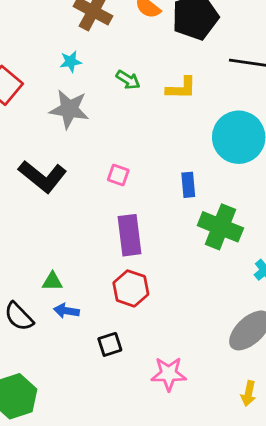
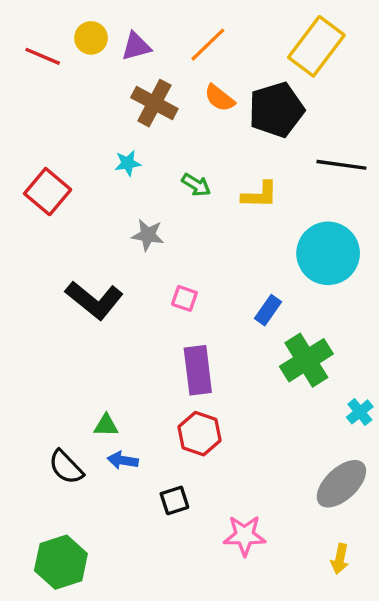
gray star: (69, 109) -> (148, 235), moved, size x0.7
blue rectangle: (188, 185) -> (268, 310), turned 40
green cross: (220, 227) -> (306, 360), turned 36

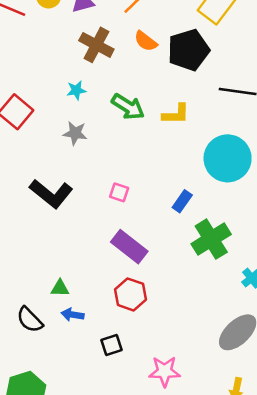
green arrow: (196, 185) -> (128, 107), size x1.5
gray star: (148, 235) -> (75, 133), moved
purple rectangle: (198, 370) -> (129, 247), turned -45

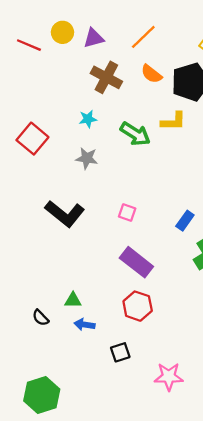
yellow L-shape: (176, 114) -> (173, 121), moved
black semicircle: (30, 320) -> (41, 318), moved, size x0.7

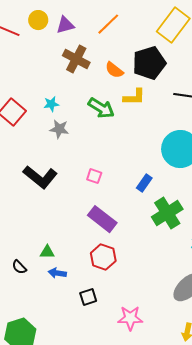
orange semicircle: (151, 74) -> (114, 70), moved
cyan star: (88, 119) -> (51, 104), moved

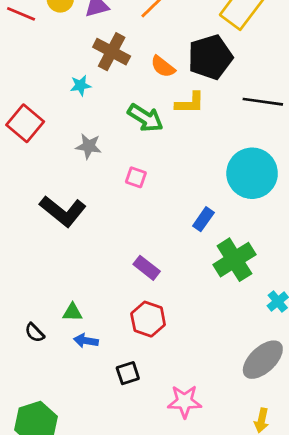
cyan star: (51, 104) -> (81, 85), moved
pink square: (94, 176) -> (136, 177), moved
purple rectangle: (102, 219) -> (147, 268), size x0.7

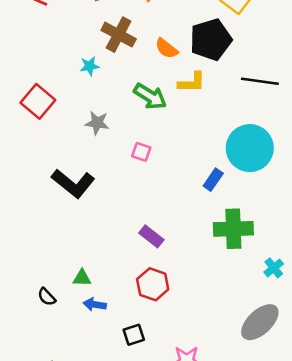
blue rectangle: (203, 219) -> (213, 180), moved
green cross: (234, 260) -> (233, 229), turned 30

